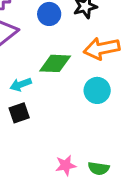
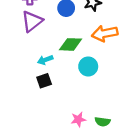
cyan circle: (97, 90) -> (88, 66), moved

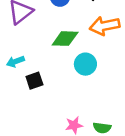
cyan arrow: (45, 60) -> (15, 62), moved

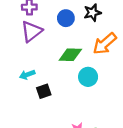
orange arrow: (105, 26) -> (105, 44), turned -30

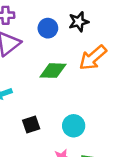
cyan circle: (88, 77) -> (74, 126), moved
black square: (44, 91) -> (31, 124), moved

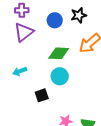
cyan circle: (74, 126) -> (60, 76), moved

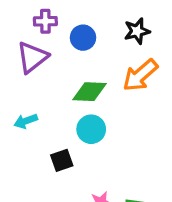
purple cross: (22, 10) -> (45, 21), moved
black star: (79, 15) -> (137, 31), moved

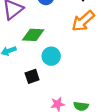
green diamond: (90, 92) -> (33, 35), moved

